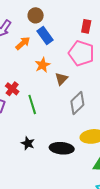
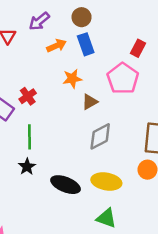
green line: (32, 104) -> (30, 137), moved

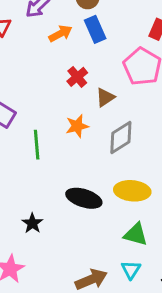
orange star: (72, 79) -> (77, 126), moved
red cross: (28, 96) -> (77, 77), moved
black star: (27, 167) -> (32, 223), moved

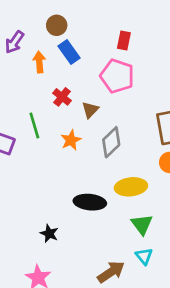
orange arrow: (60, 34) -> (39, 62), turned -54
green line: (37, 145) -> (34, 125), moved
green triangle: (136, 234) -> (142, 224), turned 50

